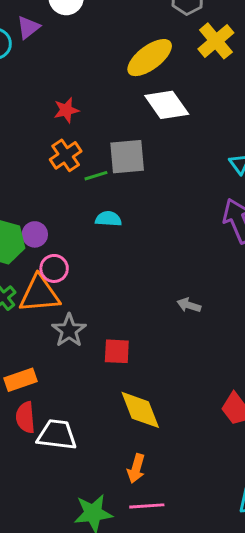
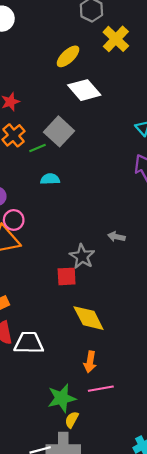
yellow ellipse: (150, 58) -> (68, 56), size x0.7
gray square: (127, 157) -> (59, 131), turned -36
gray star: (69, 330) -> (82, 256), moved

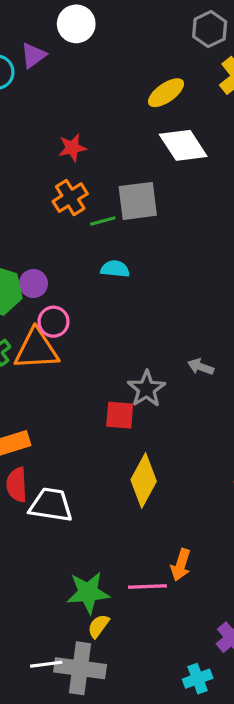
gray square: (59, 131) -> (138, 201), turned 32
yellow diamond: (89, 318) -> (144, 480), turned 48
orange arrow: (90, 362) -> (181, 565), moved

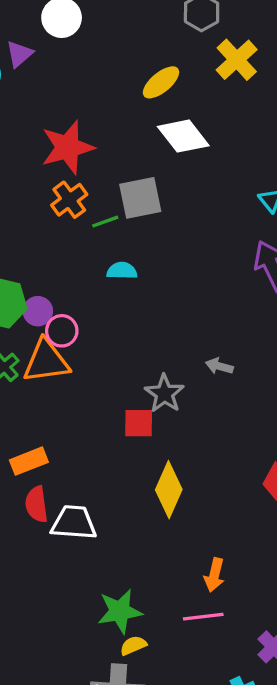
red star: (72, 148) -> (67, 147), size x1.8
purple circle: (33, 284) -> (38, 311), moved
pink line: (147, 586) -> (203, 617), moved
yellow semicircle: (98, 626) -> (133, 645), turned 35

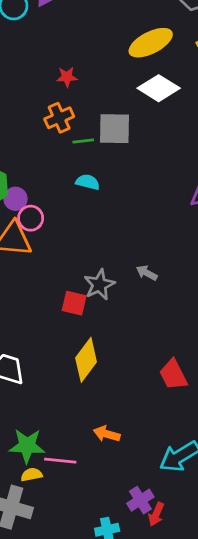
yellow ellipse: (161, 82) -> (151, 43), size x1.4
white diamond: (183, 136) -> (159, 88), turned -33
red star: (67, 147) -> (67, 77), size x0.5
orange arrow: (214, 575) -> (107, 434), turned 80
pink line: (203, 617) -> (60, 461), moved

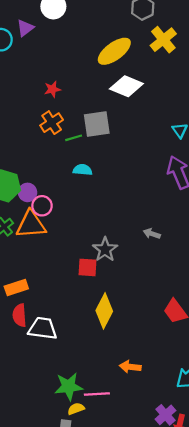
gray arrow: (147, 273) -> (152, 234), moved

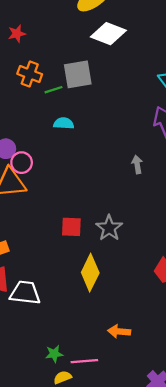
red star: (52, 89) -> (17, 34), moved
orange cross: (52, 123) -> (30, 74), turned -35
gray arrow: (152, 234) -> (137, 164), moved, turned 63
gray star: (105, 250) -> (109, 228), moved
green star: (69, 386) -> (54, 354), size x0.6

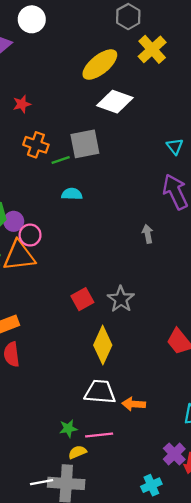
red square: (71, 227) -> (82, 299), turned -30
white trapezoid: (25, 293) -> (100, 392), moved

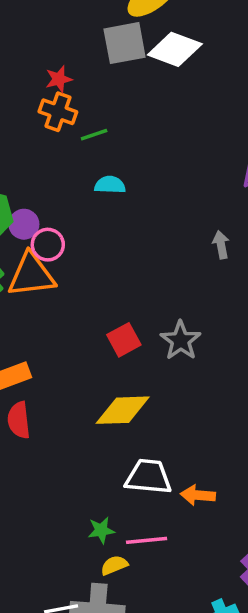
red star: (22, 104) -> (59, 79), moved
gray square: (85, 144) -> (125, 43), moved
yellow diamond: (103, 345) -> (123, 410), moved, turned 63

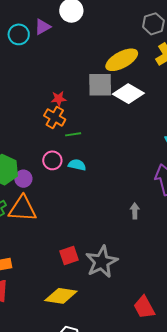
pink circle: (48, 245) -> (52, 160), moved
gray star: (181, 340) -> (102, 262), size x1.4

